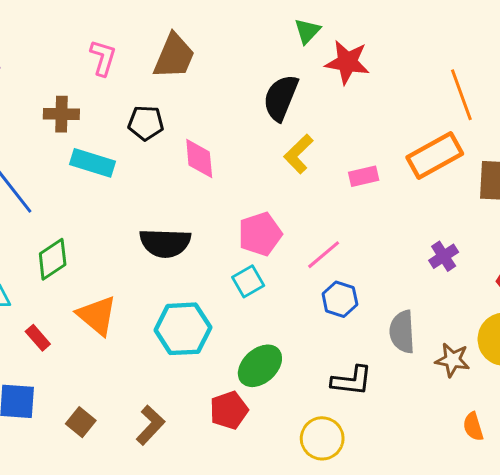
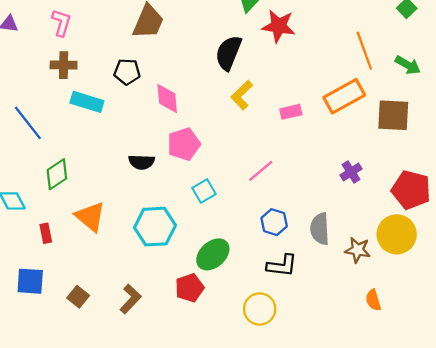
pink L-shape: (103, 58) -> (61, 23), moved
pink pentagon: (260, 234) -> (184, 144), moved
black semicircle: (165, 243) -> (142, 162), size x0.7
blue hexagon: (340, 299) -> (274, 222), moved
red rectangle: (38, 338) -> (46, 233), turned 30

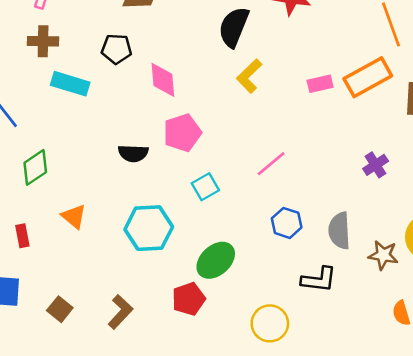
pink rectangle: (291, 112) -> (320, 84), moved
orange triangle: (90, 217) -> (74, 216), size x0.7
black L-shape: (282, 266) -> (319, 280), moved

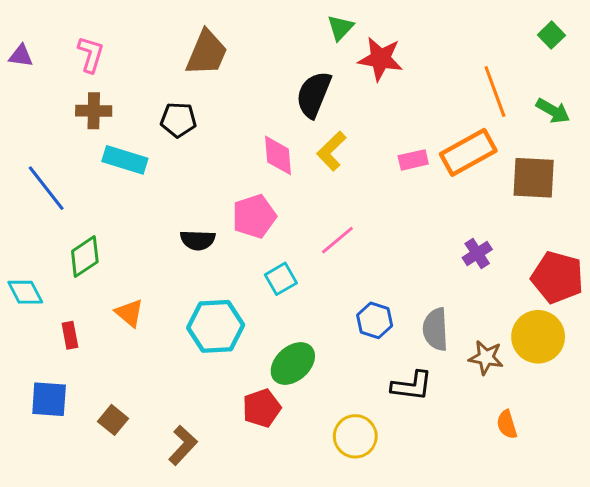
pink diamond: (163, 80) -> (278, 155), moved
pink line: (271, 164) -> (337, 240), moved
brown L-shape: (120, 312) -> (183, 445), moved

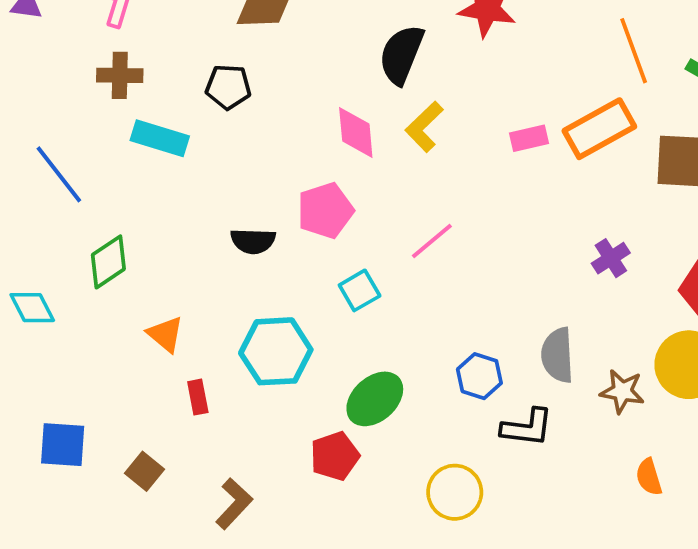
blue hexagon: (375, 320) -> (479, 376), moved
red rectangle: (70, 335) -> (198, 397), moved

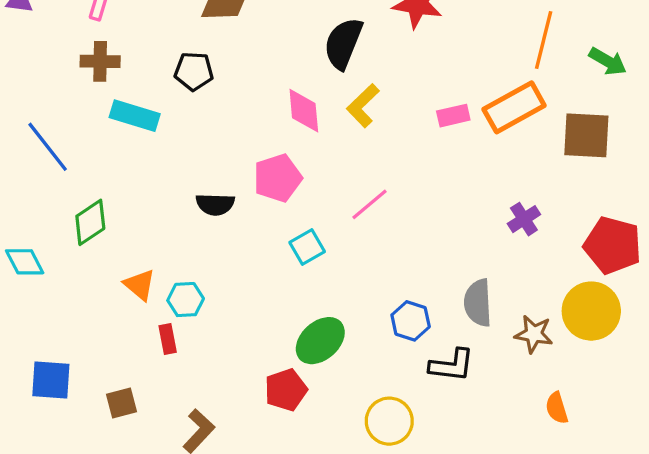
orange line: (634, 51) -> (544, 40), turned 34
cyan hexagon: (276, 351) -> (186, 300), moved, size x0.6
brown square: (145, 471) -> (122, 403), turned 36

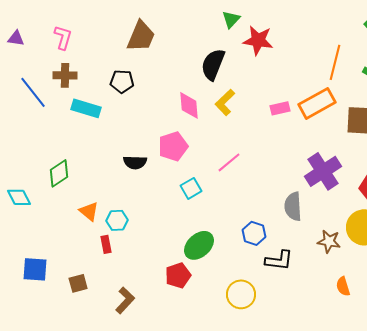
blue line: (48, 147) -> (33, 92), moved
purple cross: (524, 219) -> (323, 171), size x1.8
gray semicircle: (478, 303) -> (293, 206), moved

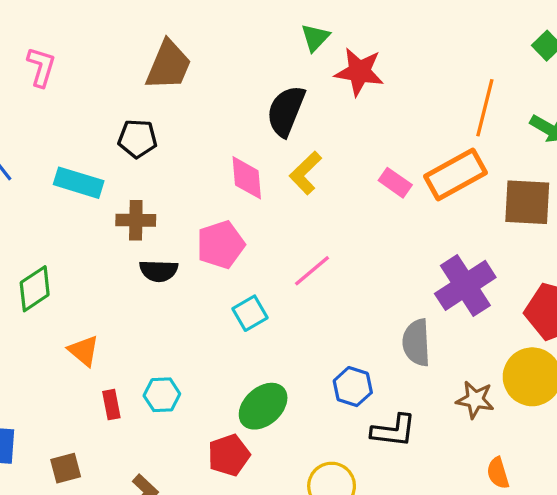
brown cross: (65, 75) -> (136, 220), moved
pink rectangle: (280, 108) -> (395, 183), turned 48
cyan hexagon: (117, 220) -> (162, 395), moved

